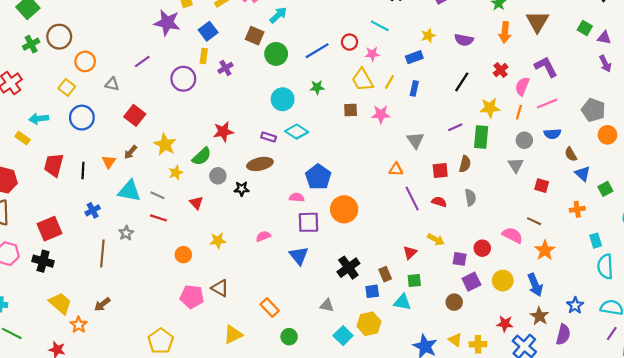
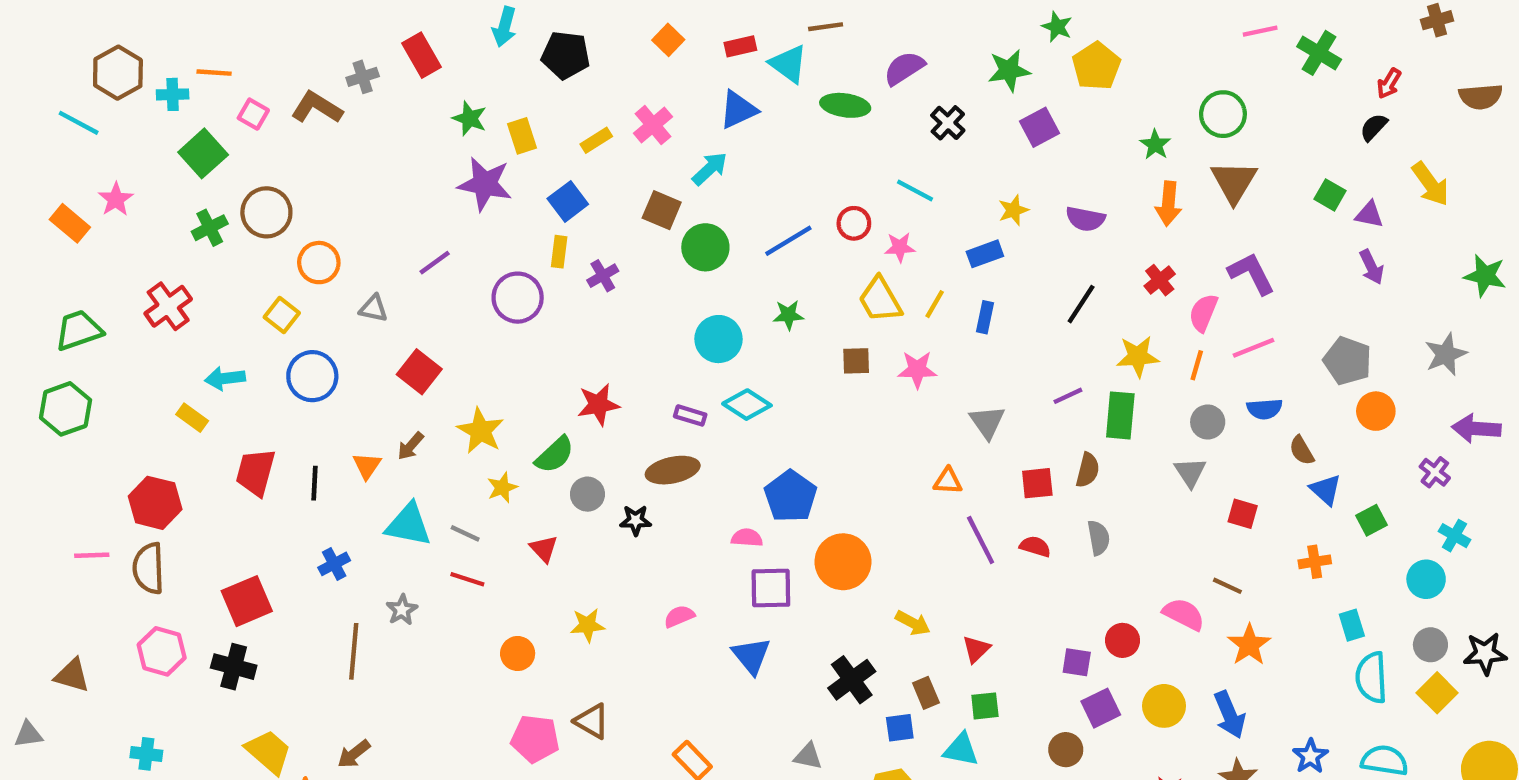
yellow arrow: (436, 240) -> (913, 623), moved

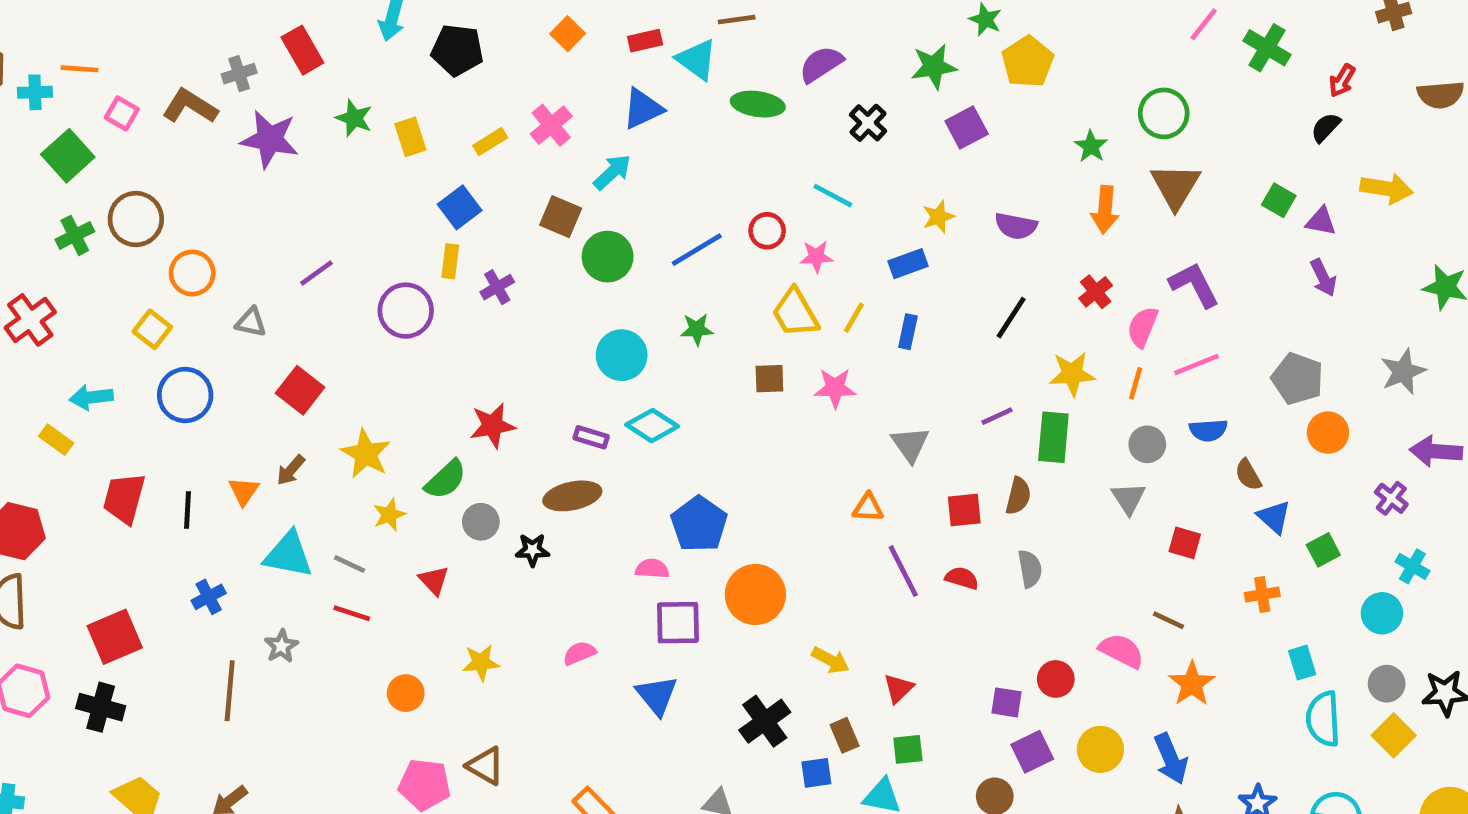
pink line: (1260, 31) -> (1204, 24), turned -40
purple star: (485, 184) -> (270, 139), moved
yellow arrow: (1430, 184) -> (1387, 189), turned -45

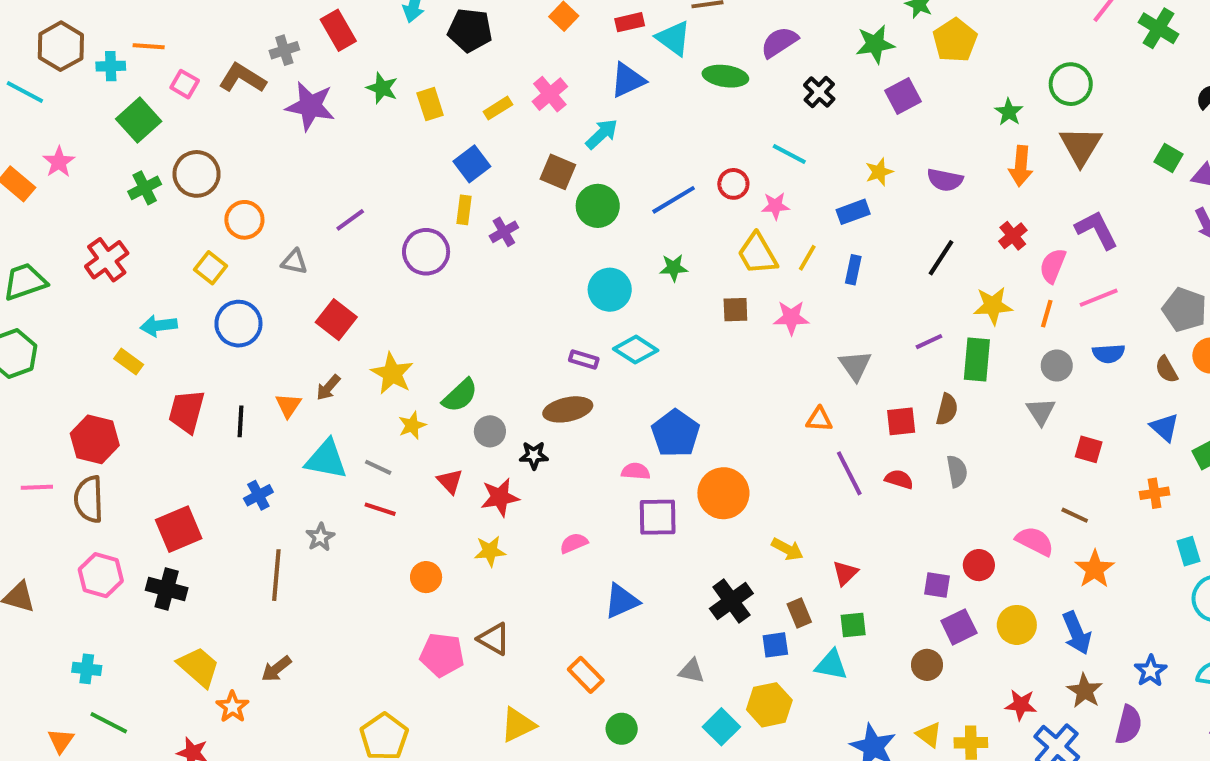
red star: (493, 426) -> (500, 497), moved
brown semicircle: (1248, 475) -> (1166, 370), moved
blue triangle: (657, 695) -> (622, 601), moved, turned 45

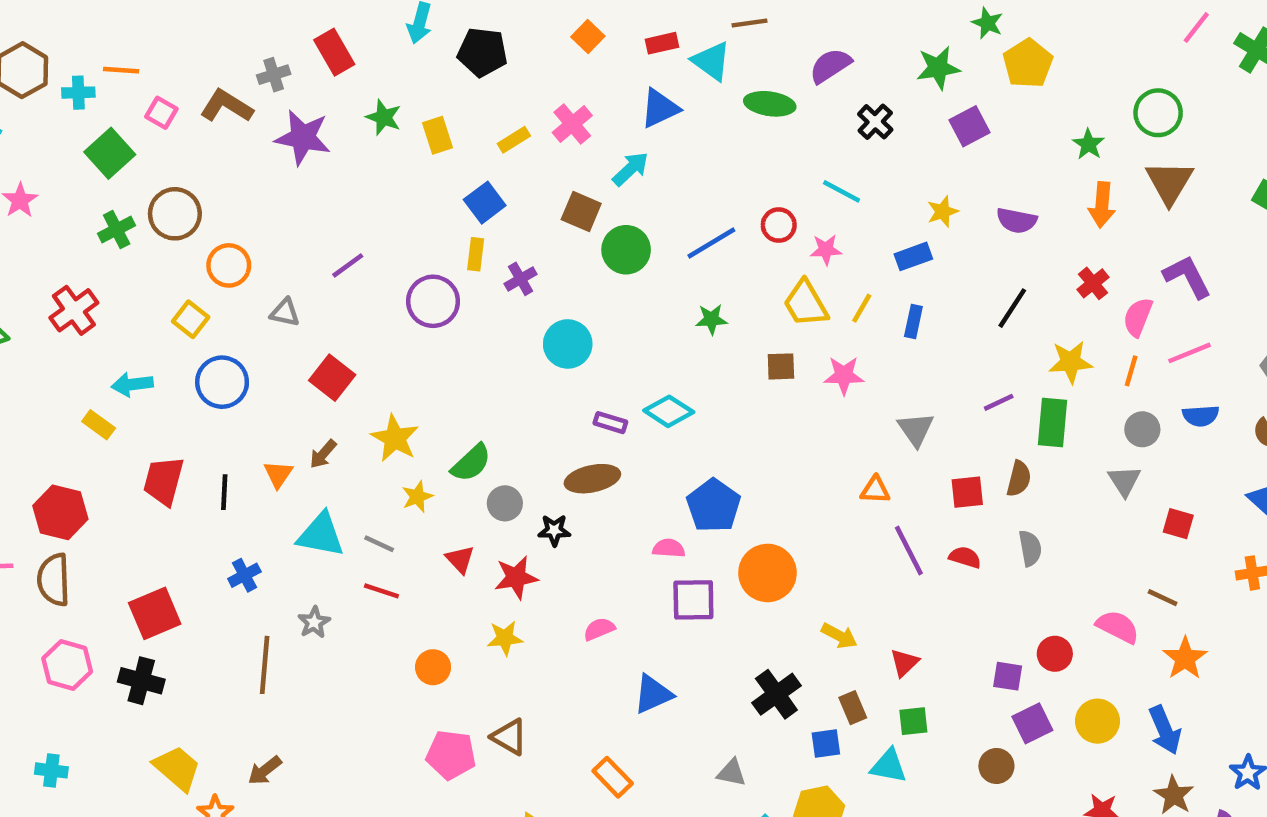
cyan circle: (610, 290) -> (568, 344), moved

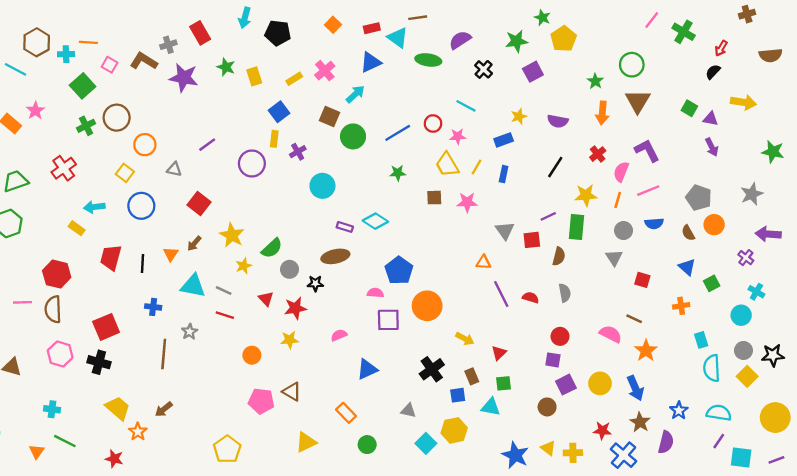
red square: (967, 492) -> (532, 240), moved
blue cross: (244, 575) -> (153, 307), turned 35
red circle: (1055, 654) -> (560, 336), moved

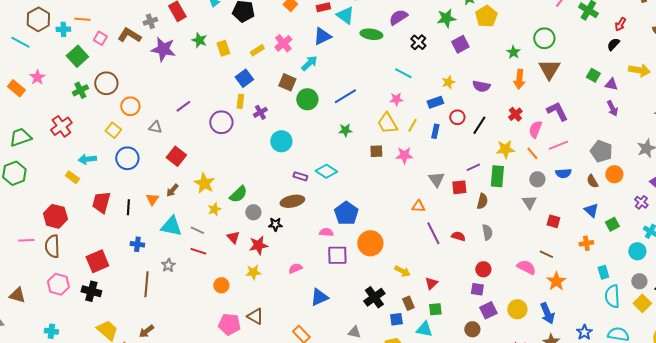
red circle: (433, 123) -> (457, 117), moved
orange line: (618, 200) -> (532, 153), turned -56

